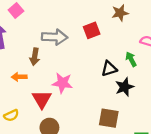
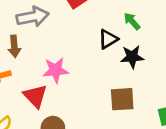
black star: (125, 87) -> (132, 57), turned 30

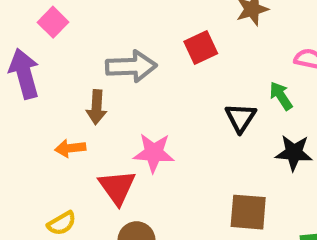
black triangle: (108, 39) -> (241, 118), turned -35
black star: (132, 57) -> (294, 153), moved

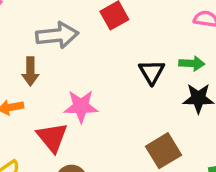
green arrow: (281, 96) -> (192, 63), moved, turned 130
brown square: (248, 212) -> (163, 151), turned -32

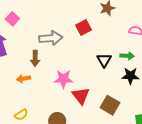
red triangle: (52, 137) -> (81, 96), moved
brown square: (163, 151) -> (110, 105), turned -30

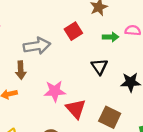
green arrow: (127, 56) -> (111, 37), moved

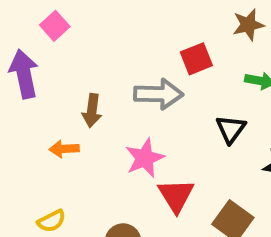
gray arrow: (37, 46) -> (159, 94), moved
pink star: (55, 91) -> (145, 158), turned -30

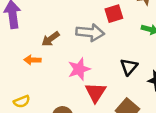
brown arrow: (92, 111) -> (50, 39), turned 42
black triangle: (231, 129) -> (129, 67), moved

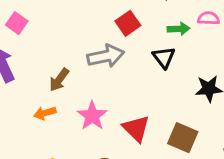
black triangle: (129, 67) -> (164, 57), moved
pink star: (79, 69) -> (92, 116), moved

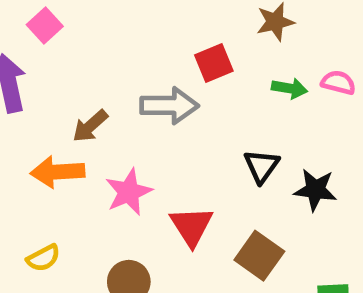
black triangle: (164, 57) -> (262, 166), moved
orange arrow: (45, 113) -> (57, 172), size x1.5

